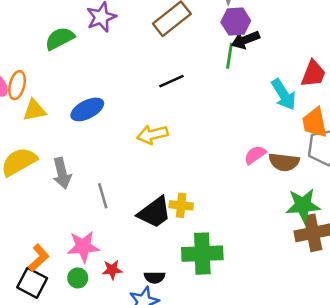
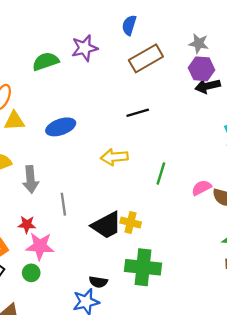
green line: (229, 56) -> (161, 173), moved
red star: (112, 270) -> (27, 224), moved

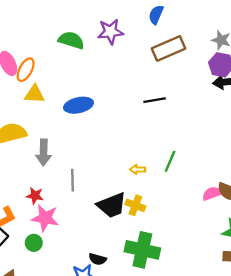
green semicircle: (46, 61) -> (71, 40), turned 30
yellow arrow: (114, 157) -> (138, 169), moved, size x0.6
pink semicircle: (201, 188) -> (212, 194), moved

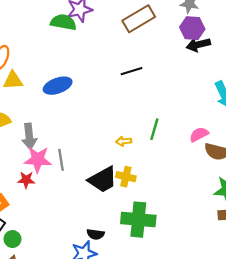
green semicircle: (71, 40) -> (63, 22), moved
pink semicircle: (212, 194) -> (199, 134), moved
pink star: (45, 218) -> (38, 159), moved
green circle: (34, 243) -> (12, 239), moved

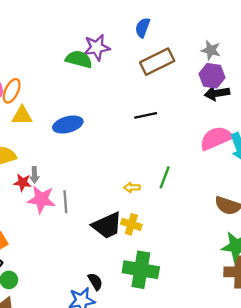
pink semicircle: (199, 134) -> (216, 138), moved, size x1.6
gray arrow: (29, 136) -> (34, 175), size x0.6
red star: (26, 180) -> (23, 182), moved
black semicircle: (96, 234) -> (95, 282), turned -133

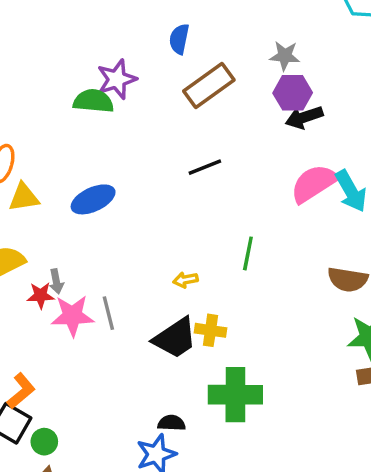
yellow arrow: (132, 187) -> (185, 280), moved
black semicircle: (95, 282) -> (171, 423), turned -48

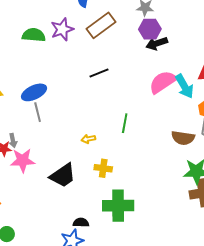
purple star: (117, 79) -> (62, 29), moved
gray line: (108, 313) -> (38, 112), moved
black trapezoid: (175, 338) -> (63, 175), moved

